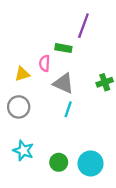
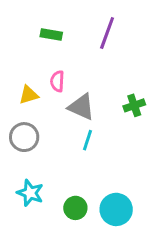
green rectangle: (63, 48) -> (51, 35), moved

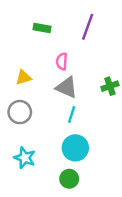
pink semicircle: (57, 81) -> (62, 61), moved
green circle: (75, 208) -> (69, 179), moved
cyan circle: (116, 209) -> (75, 148), moved

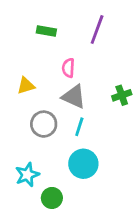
gray circle: (20, 112) -> (44, 124), moved
cyan star: (25, 158) -> (27, 175), turned 30
green circle: (69, 179) -> (52, 198), moved

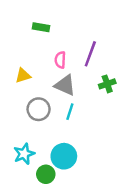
purple line: (97, 30) -> (90, 54), moved
cyan circle: (83, 164) -> (64, 156), moved

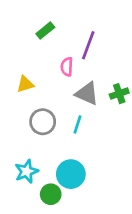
green rectangle: (41, 27) -> (45, 30), turned -49
purple line: (90, 54) -> (88, 45), moved
gray triangle: (65, 85) -> (87, 94), moved

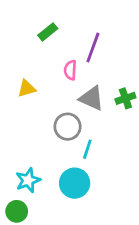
gray circle: (43, 122) -> (68, 127), moved
cyan line: (78, 124) -> (87, 149), moved
green circle: (51, 194) -> (17, 211), moved

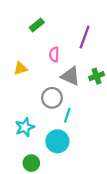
purple line: (93, 47) -> (85, 37), moved
cyan star: (28, 180) -> (25, 127), moved
green circle: (17, 211) -> (31, 163), moved

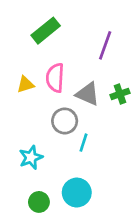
green rectangle: (37, 25) -> (46, 31), size x1.5
pink semicircle: (54, 54) -> (55, 78), moved, size x1.5
cyan circle: (57, 141) -> (77, 193), moved

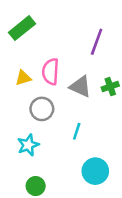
green rectangle: (46, 31) -> (22, 28), moved
gray circle: (65, 121) -> (42, 109), moved
cyan circle: (77, 193) -> (95, 171), moved

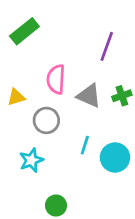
yellow triangle: (23, 78) -> (16, 97), moved
cyan circle: (95, 171) -> (115, 157), moved
green circle: (36, 186) -> (56, 206), moved

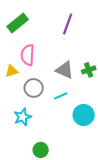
purple line: (107, 46) -> (68, 24), moved
pink semicircle: (56, 79) -> (28, 55), moved
cyan line: (85, 145) -> (61, 96), moved, turned 48

